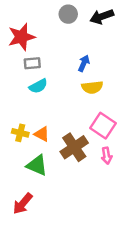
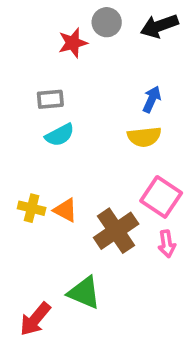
red star: (21, 37) -> (73, 43), moved, size x0.7
blue arrow: (84, 63) -> (152, 99), moved
green triangle: (37, 165) -> (84, 293), moved

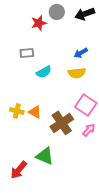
blue arrow: (152, 99) -> (81, 53), turned -144
cyan semicircle: (60, 135) -> (44, 72), moved
pink arrow: (167, 244) -> (89, 130), turned -128

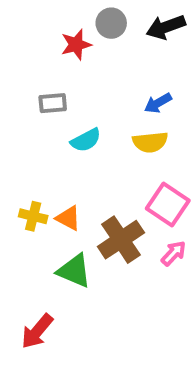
green triangle: (45, 156) -> (74, 271), moved

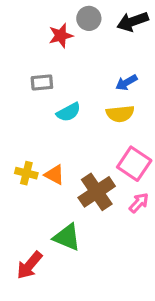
green triangle: (74, 271) -> (67, 237), moved

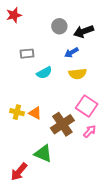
gray circle: (89, 18) -> (59, 26), moved
black arrow: (133, 22) -> (84, 31), moved
red star: (61, 36) -> (14, 15), moved
blue arrow: (126, 82) -> (71, 53), moved

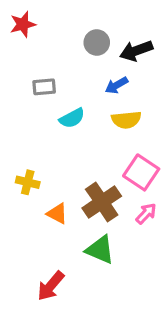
orange triangle: (35, 113) -> (57, 214), moved
green triangle: (43, 154) -> (100, 250), moved
red arrow: (19, 172) -> (51, 286), moved

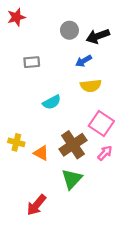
cyan semicircle: (72, 118) -> (52, 102), moved
yellow cross: (28, 182) -> (16, 142), moved
green triangle: (100, 250) -> (72, 179), turned 50

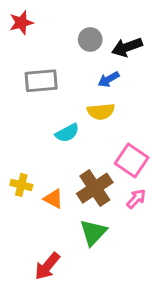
gray rectangle: (32, 62) -> (41, 81), size x1.5
yellow semicircle: (91, 86) -> (101, 111), moved

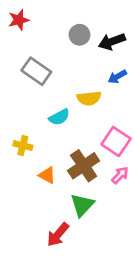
blue arrow: (109, 79) -> (117, 77), moved
gray rectangle: (41, 81) -> (36, 71), turned 40
yellow cross: (21, 185) -> (23, 145), moved
red arrow: (47, 266) -> (58, 235), moved

